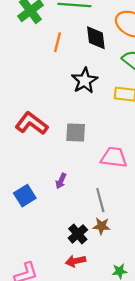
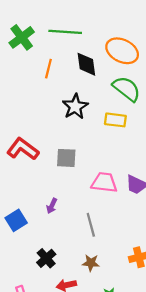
brown star: (101, 226) -> (91, 263), moved
black cross: (78, 234) -> (46, 258), moved

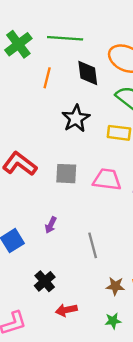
pink trapezoid: (104, 182) -> (107, 180), moved
brown star: (91, 263) -> (115, 286), moved

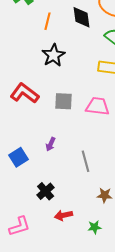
black star: (76, 118) -> (54, 55), moved
green star: (113, 321) -> (95, 227), moved

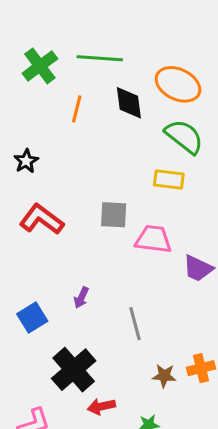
black star: (54, 55) -> (26, 161), moved, size x0.7
gray square: (64, 101) -> (114, 215), moved
black cross: (46, 191) -> (74, 370), size x1.6

